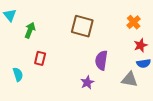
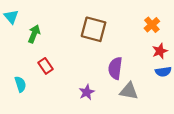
red rectangle: (40, 58) -> (46, 66), turned -48
gray triangle: (130, 79) -> (129, 91), moved
purple star: (87, 82) -> (87, 92), moved

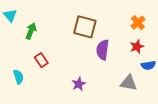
red star: (160, 51) -> (137, 47), moved
purple semicircle: (115, 68) -> (103, 50), moved
gray triangle: (129, 91) -> (129, 83), moved

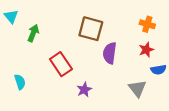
orange cross: (138, 23) -> (147, 24), turned -32
red rectangle: (41, 60) -> (61, 64), moved, size x1.5
gray triangle: (129, 83) -> (137, 88), turned 42

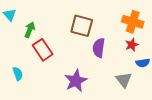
orange cross: (147, 24) -> (133, 22), size x1.5
red rectangle: (61, 64) -> (43, 50), moved
purple star: (84, 90) -> (76, 81), size x1.6

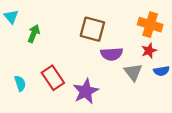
purple semicircle: (99, 48) -> (112, 54), turned -102
red rectangle: (43, 50) -> (53, 78), moved
gray triangle: (124, 80) -> (133, 72), moved

